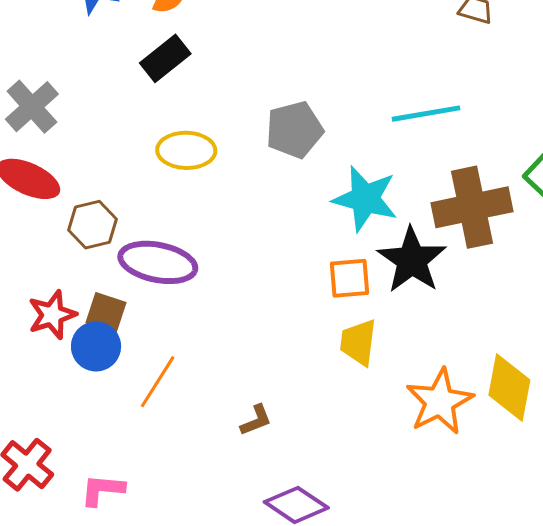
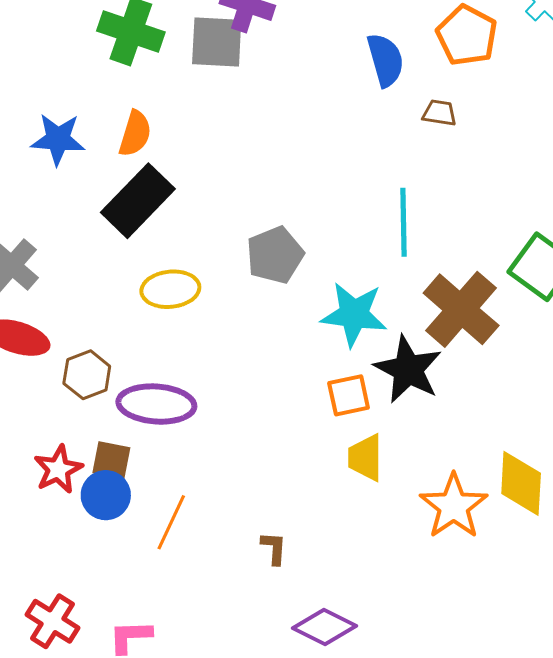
black rectangle: (165, 58) -> (138, 201), size x1.5
cyan line: (426, 114) -> (404, 222), turned -74
brown cross: (472, 207) -> (461, 309), turned -30
brown L-shape: (256, 420) -> (274, 548), turned -57

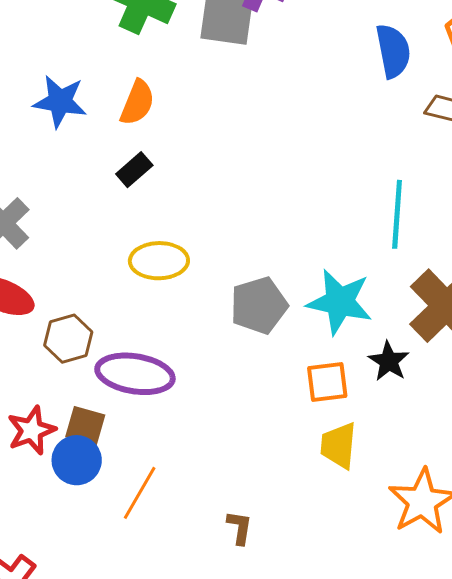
black rectangle: (138, 201) -> (134, 170), size x0.5
gray pentagon: (275, 255) -> (259, 305), moved
black star: (408, 369) -> (389, 361), size x0.6

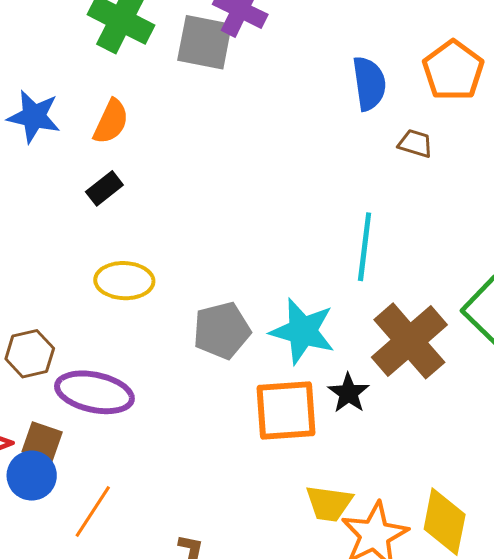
orange square: (327, 382) -> (286, 411), size x1.5
yellow trapezoid: (339, 445) -> (329, 503), moved, turned -90

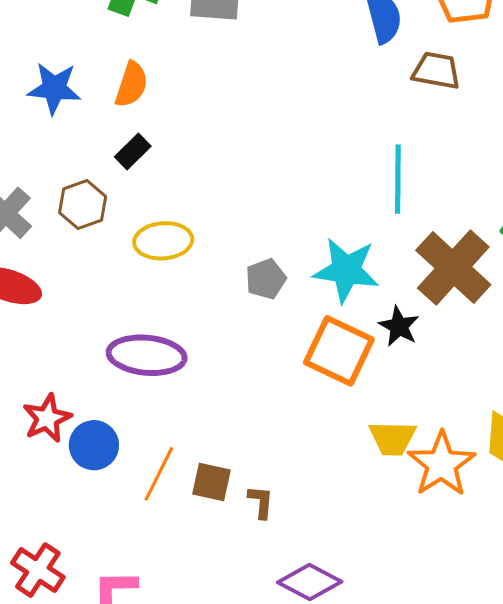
brown trapezoid: (415, 143) -> (436, 71), size x1.4
gray pentagon: (222, 330) -> (266, 279), size x0.7
brown hexagon: (30, 354) -> (83, 205), moved
orange square: (286, 411) -> (339, 351), turned 36
brown square: (42, 442) -> (212, 482), moved

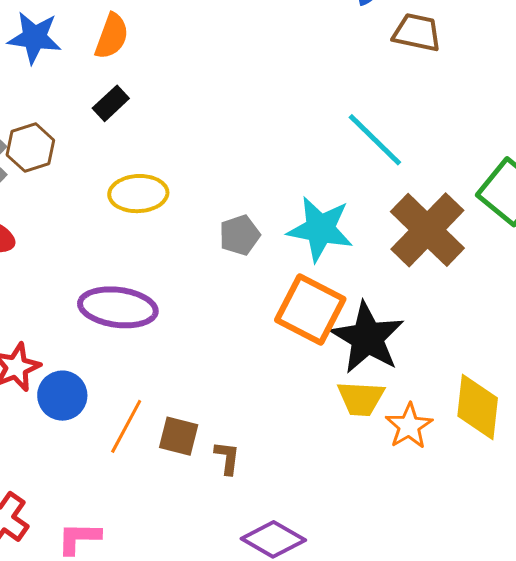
cyan line: (398, 179) -> (375, 140), turned -48
brown hexagon: (83, 205) -> (30, 148), moved
black star: (399, 326) -> (367, 338), moved, size x1.8
orange star: (441, 464) -> (409, 426), size x0.7

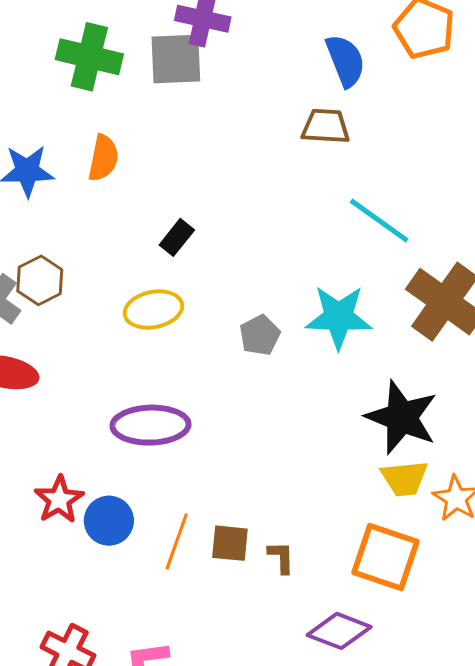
brown trapezoid: (417, 33) -> (326, 126), moved
black rectangle: (111, 103) -> (177, 237), moved
orange square: (310, 309) -> (386, 557), moved

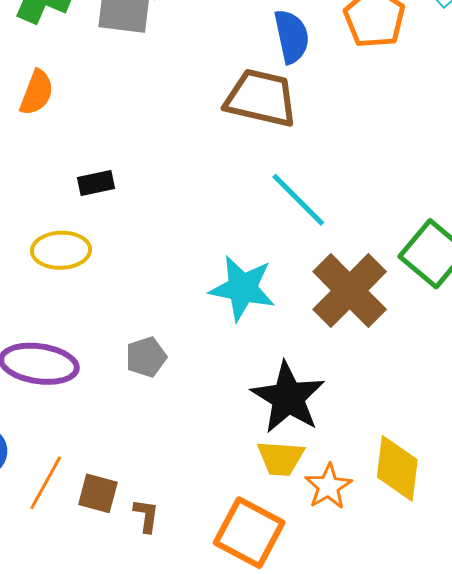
brown trapezoid: (326, 126) -> (261, 98), size x1.5
black rectangle: (177, 237) -> (96, 183), turned 30
gray pentagon: (260, 335) -> (146, 357), moved

